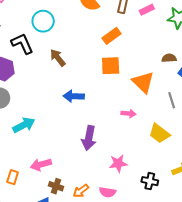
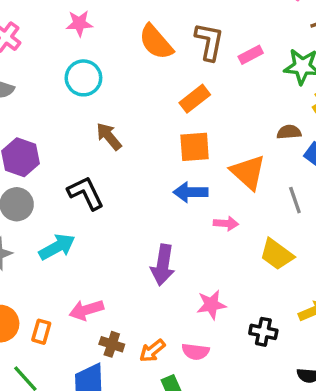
black L-shape: (22, 44) -> (86, 193), moved
blue arrow: (74, 96) -> (191, 192), moved

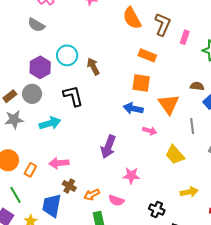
pink rectangle: (251, 55) -> (185, 37), turned -56
cyan circle: (83, 78) -> (67, 55), moved
orange rectangle: (195, 99) -> (147, 55), turned 48
black cross: (263, 332) -> (157, 210), moved

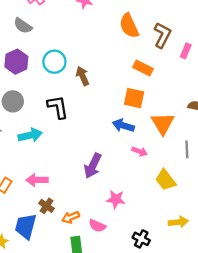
purple hexagon: (40, 67) -> (16, 62), moved

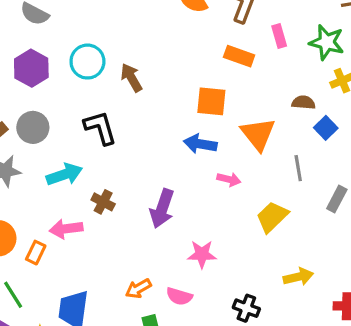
pink rectangle: (186, 51) -> (279, 36), moved, turned -32
orange rectangle: (143, 68) -> (239, 56), moved
pink arrow: (37, 180) -> (66, 229), moved
yellow trapezoid: (166, 180) -> (272, 217), turned 90
brown cross: (47, 206) -> (103, 202), moved

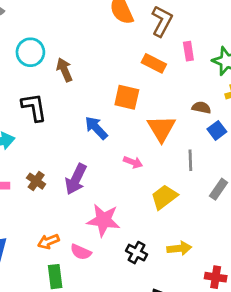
blue arrow: (200, 144) -> (96, 128), moved, turned 30
brown cross: (103, 202) -> (36, 181), moved
pink star: (202, 254) -> (103, 220), size x1.4
black cross: (246, 308) -> (136, 253), moved

